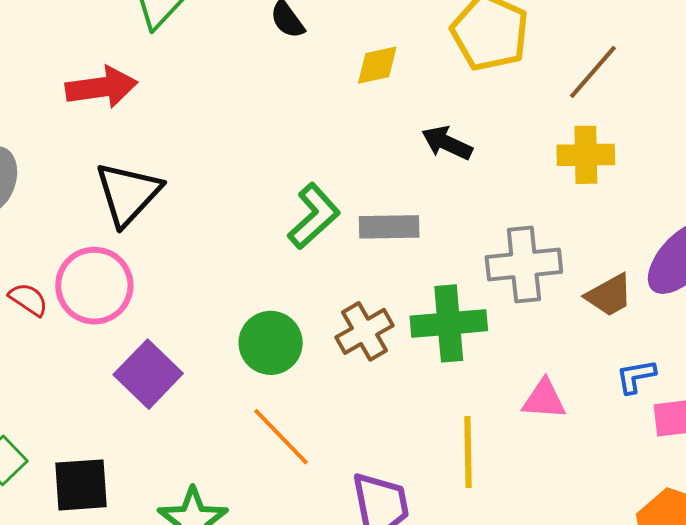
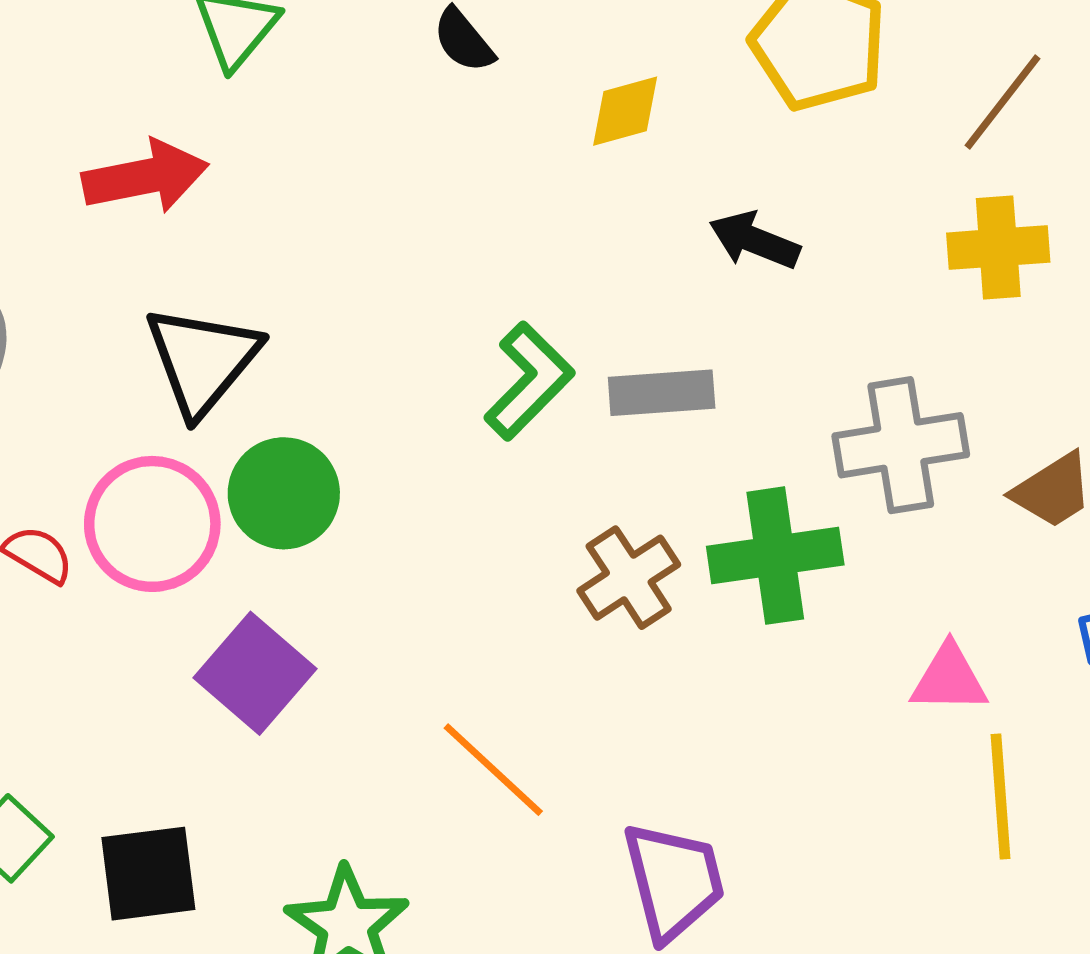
green circle: (271, 343) -> (284, 493), moved
yellow line: (468, 452) -> (1000, 797), moved

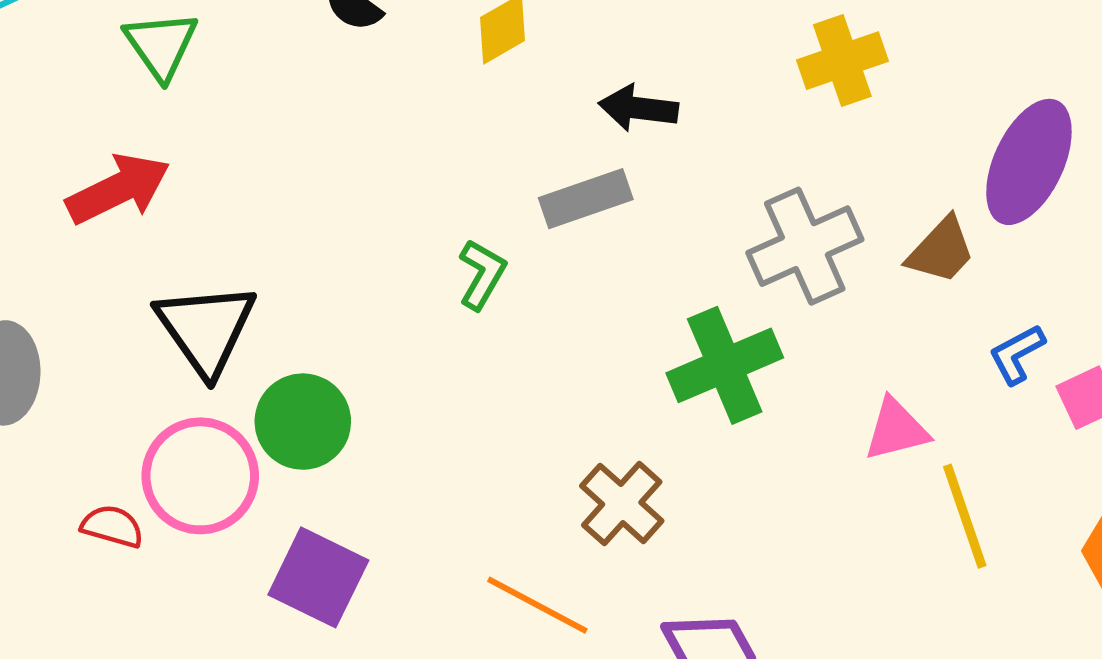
green L-shape: (529, 381) -> (482, 274), size x0.7
gray rectangle: (662, 393) -> (586, 199), moved
brown cross: (629, 578) -> (622, 503), moved

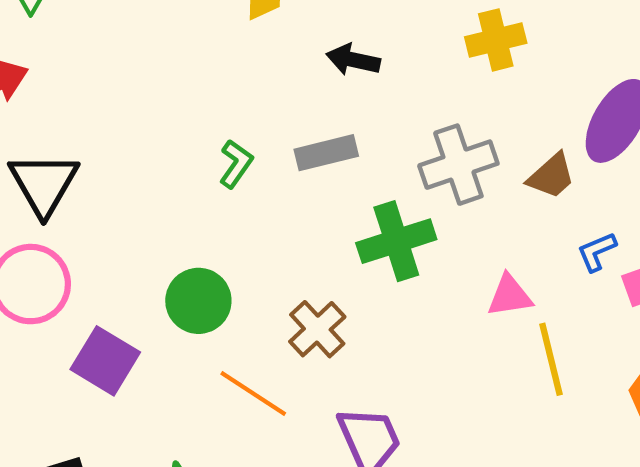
gray rectangle: (586, 199) -> (326, 153), moved
green circle: (303, 422) -> (198, 301), moved

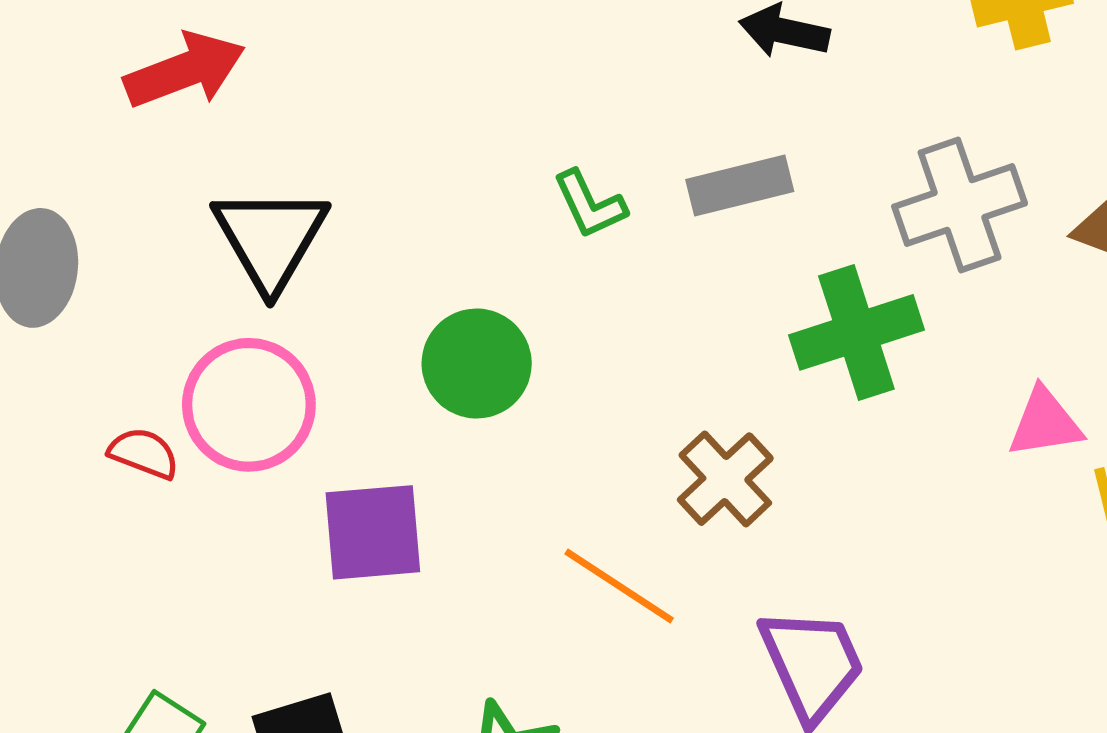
green L-shape: (236, 164) -> (590, 204), turned 120
green circle: (198, 301) -> (477, 364), moved
purple square: (105, 361) -> (373, 532), turned -36

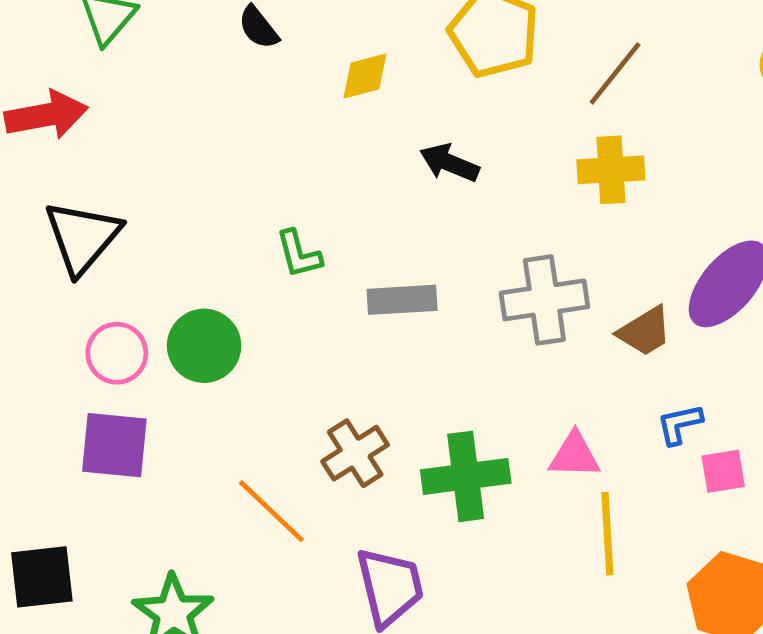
gray rectangle: (740, 186) -> (402, 300), moved
green cross: (856, 332) -> (466, 476), moved
pink circle: (249, 405) -> (117, 353), moved, size x0.7

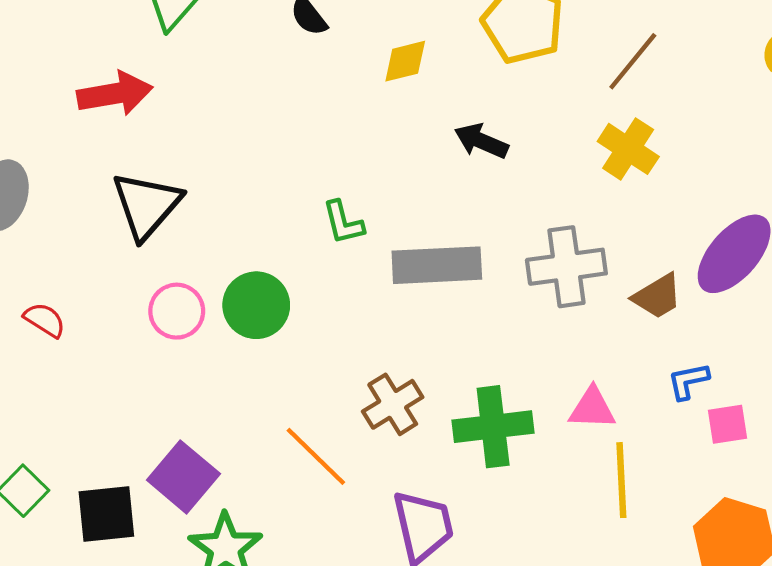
yellow cross: (611, 170) -> (628, 149), turned 36
gray rectangle: (402, 300) -> (437, 265), size x1.4
purple square: (114, 445) -> (183, 477), moved, turned 34

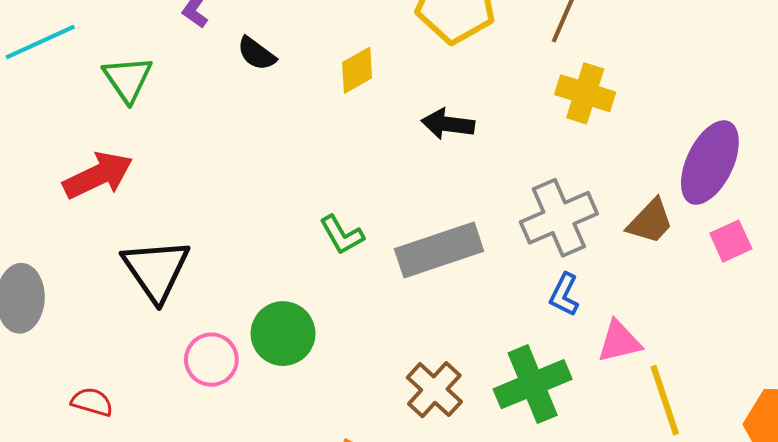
blue L-shape: (688, 381) -> (564, 295), moved, turned -36
pink square: (727, 424) -> (731, 241), moved

